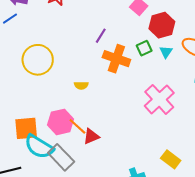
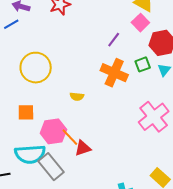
purple line: (101, 36) -> (114, 40), moved
orange square: (26, 128) -> (26, 112), moved, size x0.7
cyan semicircle: (39, 147) -> (30, 154), turned -40

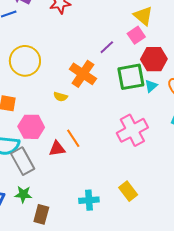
green square: (143, 64) -> (131, 77), size x1.8
orange cross: (114, 73) -> (83, 74), moved
orange line: (70, 137) -> (73, 138), moved

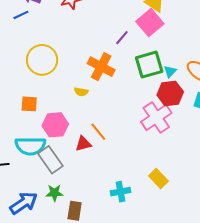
pink square: (136, 35) -> (150, 23), size x1.5
red hexagon: (154, 59) -> (170, 93), moved

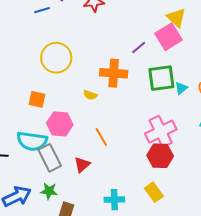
orange cross: (101, 67) -> (114, 73), turned -32
red hexagon: (170, 93) -> (160, 156), moved
red triangle: (83, 144) -> (82, 165), moved, turned -36

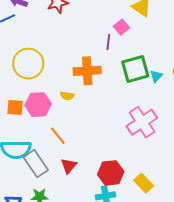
pink square: (168, 37) -> (121, 27), moved, size x0.6
purple line: (139, 47) -> (108, 42), turned -35
pink hexagon: (60, 124) -> (38, 105), moved
orange line: (101, 137) -> (58, 136), moved
red hexagon: (160, 156) -> (111, 173), moved

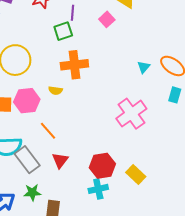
purple line: (108, 42) -> (72, 13), moved
green square: (135, 69) -> (63, 31), moved, size x0.7

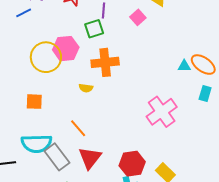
cyan triangle: (144, 67) -> (184, 66), moved, turned 48
pink hexagon: (27, 101) -> (66, 49), moved
red triangle: (60, 160) -> (90, 158), size x1.4

